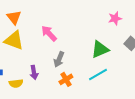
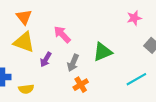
green triangle: (100, 49) -> (103, 52), moved
purple arrow: (34, 72) -> (46, 60), moved, turned 40
cyan line: (98, 74) -> (136, 79), moved

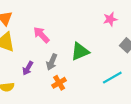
purple arrow: (46, 60) -> (28, 68), moved

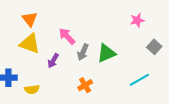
gray arrow: (52, 62) -> (83, 52), moved
purple arrow: (28, 68) -> (53, 61), moved

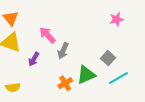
gray square: (154, 47) -> (108, 58), moved
green triangle: (106, 53) -> (86, 75), moved

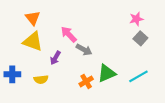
gray arrow: (63, 51) -> (84, 50), turned -84
gray square: (108, 58) -> (140, 38), moved
yellow semicircle: (13, 87) -> (41, 79), moved

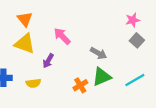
gray arrow: (84, 50) -> (98, 53), moved

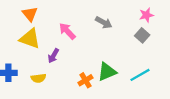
pink star: (133, 20) -> (146, 15), moved
gray arrow: (98, 53) -> (104, 23), moved

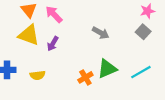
gray arrow: (104, 23) -> (101, 33), moved
pink arrow: (67, 31) -> (54, 14), moved
purple arrow: (53, 56) -> (53, 44), moved

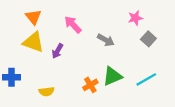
pink star: (147, 11) -> (135, 18), moved
pink arrow: (54, 14) -> (73, 25), moved
yellow semicircle: (38, 75) -> (47, 91), moved

